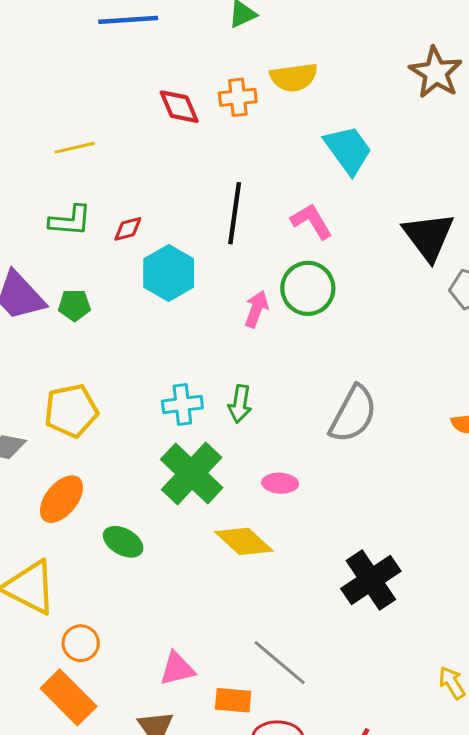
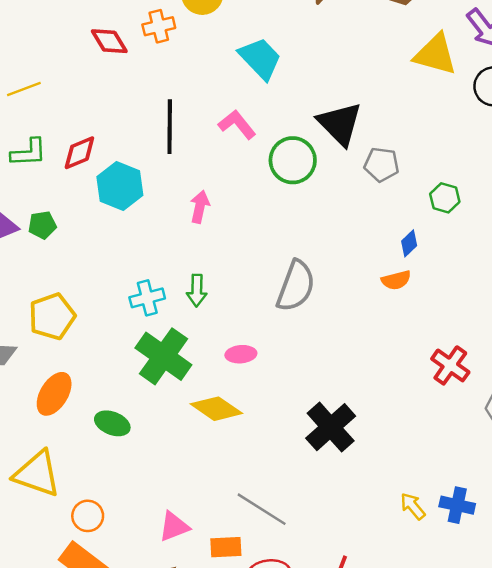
red diamond: (128, 229) -> (79, 153), size x1.4
green circle: (308, 288) -> (293, 160), moved

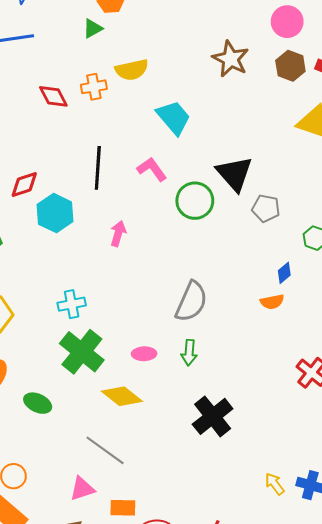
green arrow: (197, 290) -> (189, 353), moved
gray line: (262, 509) -> (105, 450), moved

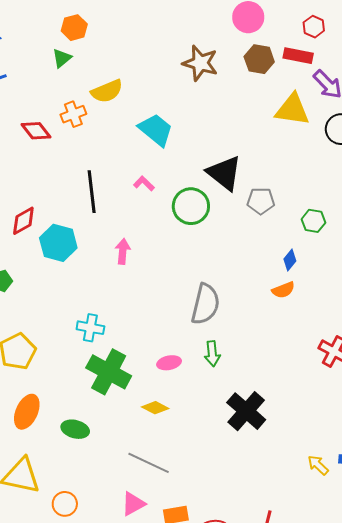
pink L-shape: (152, 169) -> (144, 183), size x0.7
cyan cross: (72, 304) -> (90, 328), turned 32
yellow diamond: (122, 396) -> (155, 408), size x0.7

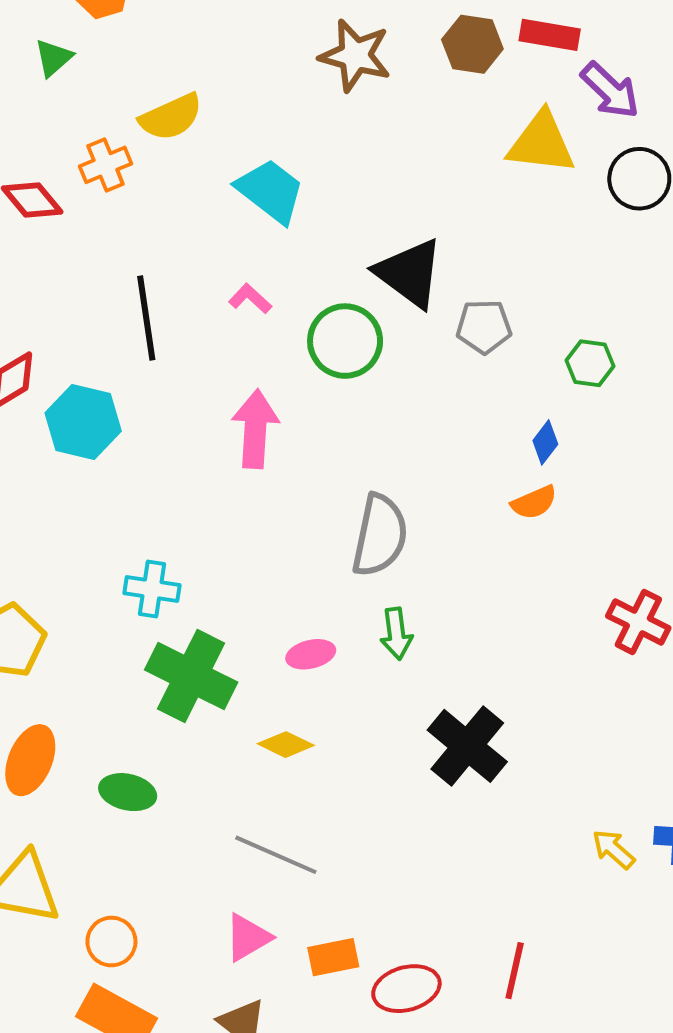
green triangle: (62, 58) -> (53, 58), moved
pink arrow: (123, 251) -> (255, 429), moved, size x1.5

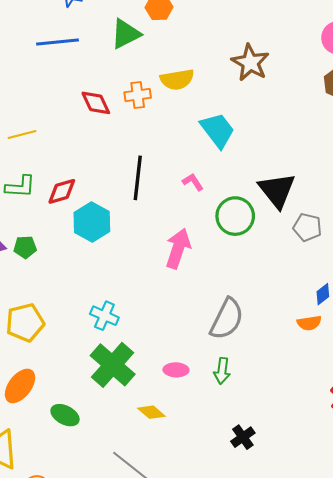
brown star: (355, 56) -> (250, 63), moved
green triangle: (53, 58) -> (126, 34), size x1.5
black cross: (467, 746) -> (243, 437), size x0.6

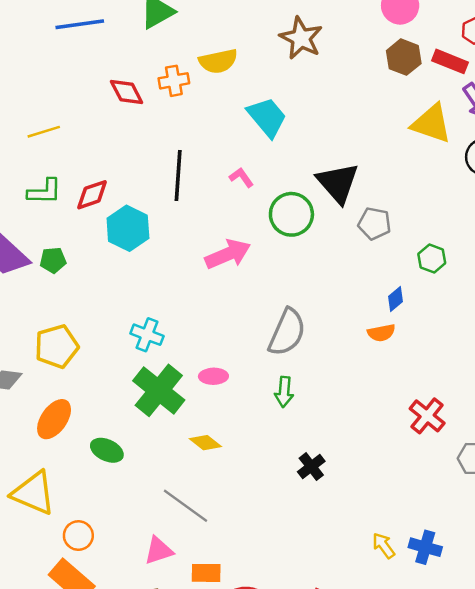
pink arrow: (178, 248) -> (228, 254), turned 51
pink ellipse: (176, 370) -> (213, 376), moved

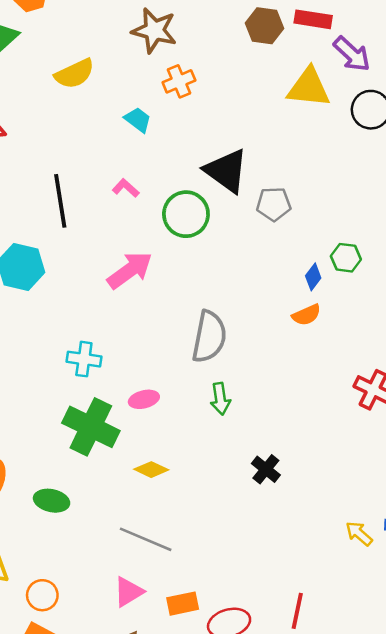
orange cross: (174, 81) -> (179, 81), moved
cyan trapezoid: (267, 117) -> (138, 120), size x0.6
green hexagon: (432, 259) -> (346, 258), moved
cyan cross: (147, 335) -> (84, 359), moved

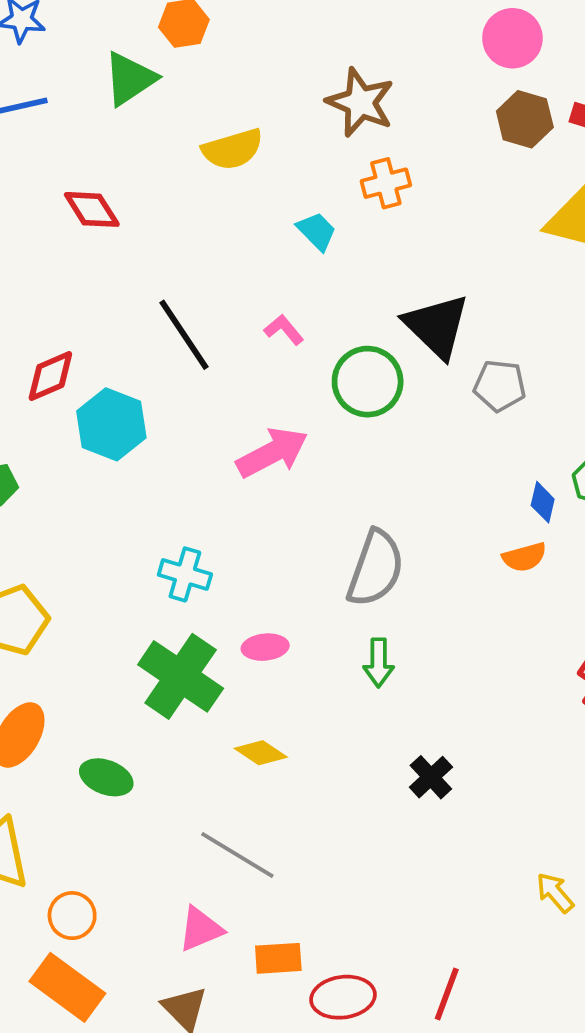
black line: (60, 201) -> (184, 335), turned -33
blue diamond: (313, 277) -> (543, 502), turned -32

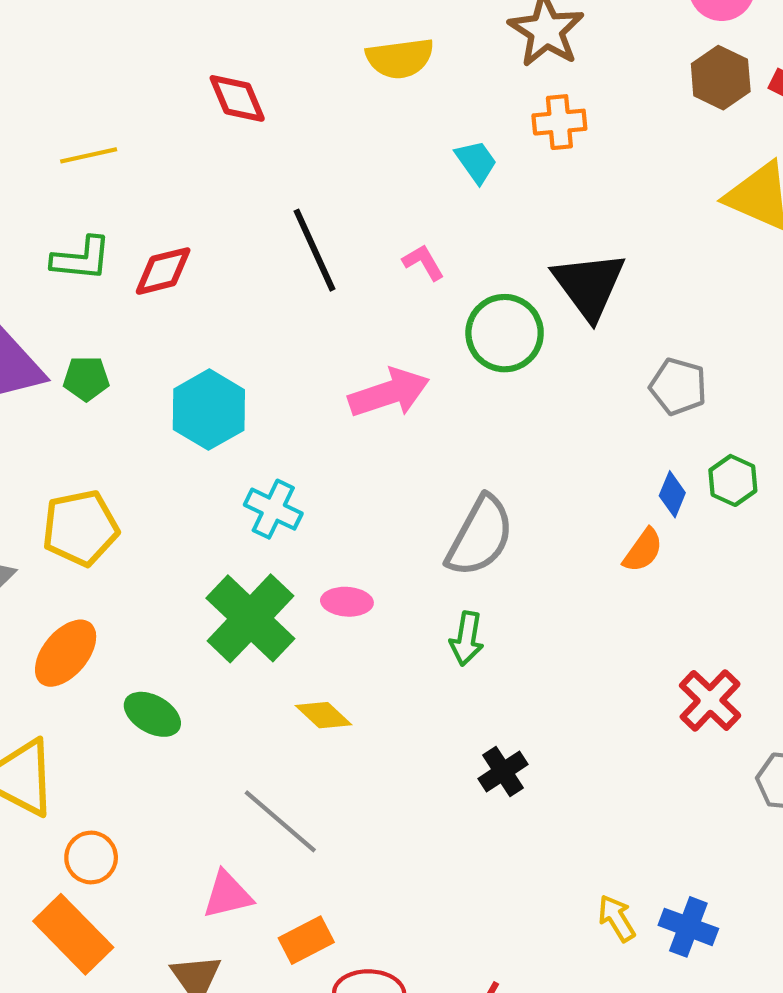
gray pentagon: (500, 386) -> (678, 387), moved
cyan hexagon: (111, 424) -> (209, 410), moved
orange semicircle: (524, 557) -> (643, 550), turned -48
orange rectangle: (278, 958) -> (306, 940), turned -33

